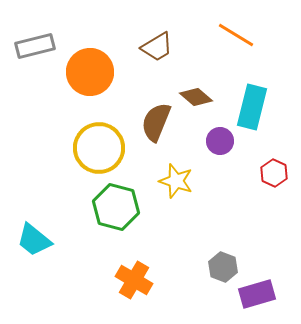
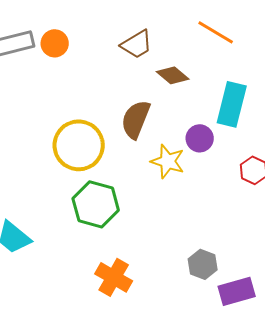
orange circle: (90, 72) -> (55, 43), moved, size x0.6
brown diamond: (196, 97) -> (173, 75), moved
yellow star: (176, 181) -> (168, 161), moved

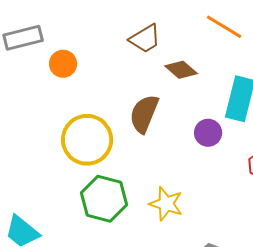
orange circle: (55, 43) -> (63, 64), moved
yellow star: (168, 161) -> (166, 204), moved

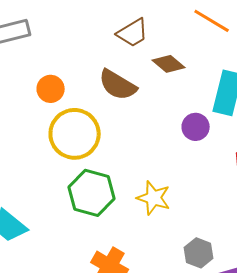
orange circle: (63, 64) -> (51, 89), moved
brown semicircle: (144, 114) -> (118, 85), moved, turned -81

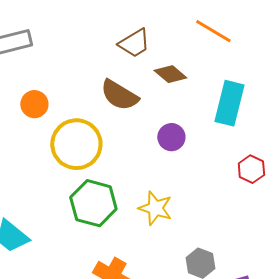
orange circle: (51, 89) -> (34, 104), moved
purple circle: (196, 127) -> (171, 137), moved

